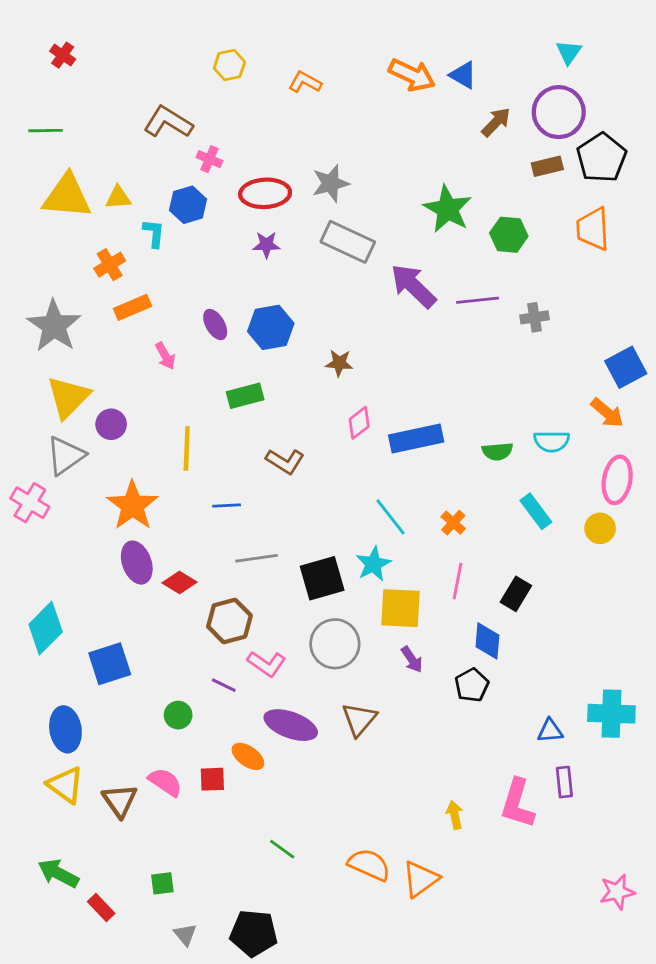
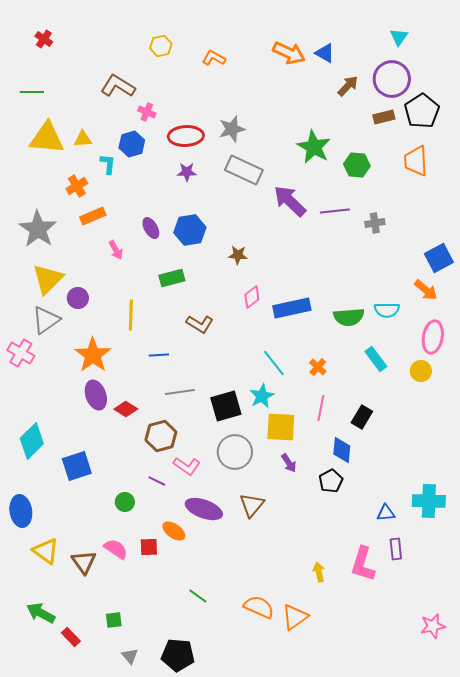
green semicircle: (497, 451) -> (349, 317), size x1.4
blue ellipse: (65, 729) -> (21, 511), moved

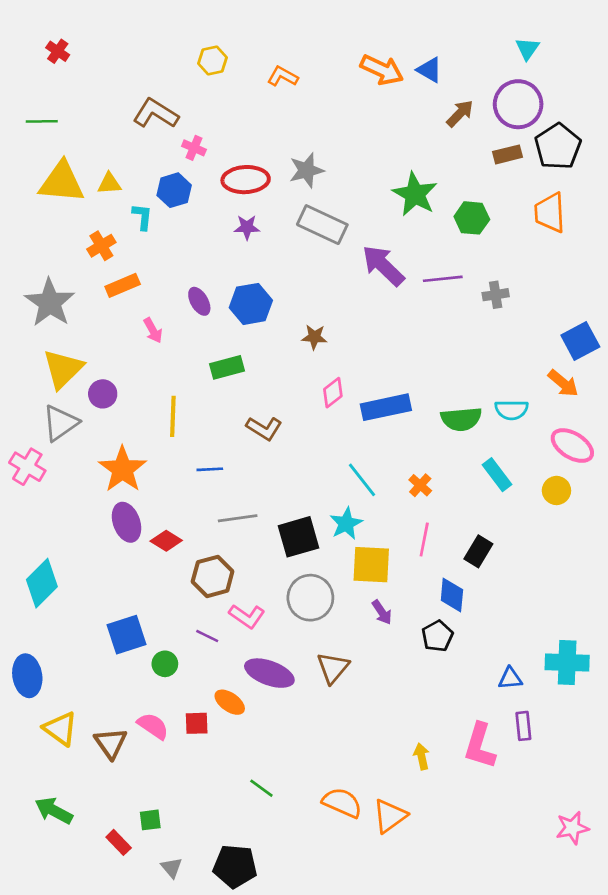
pink ellipse: (433, 337) -> (572, 446), turned -68
blue square: (77, 466) -> (127, 635), moved
red rectangle: (71, 637) -> (119, 842), moved

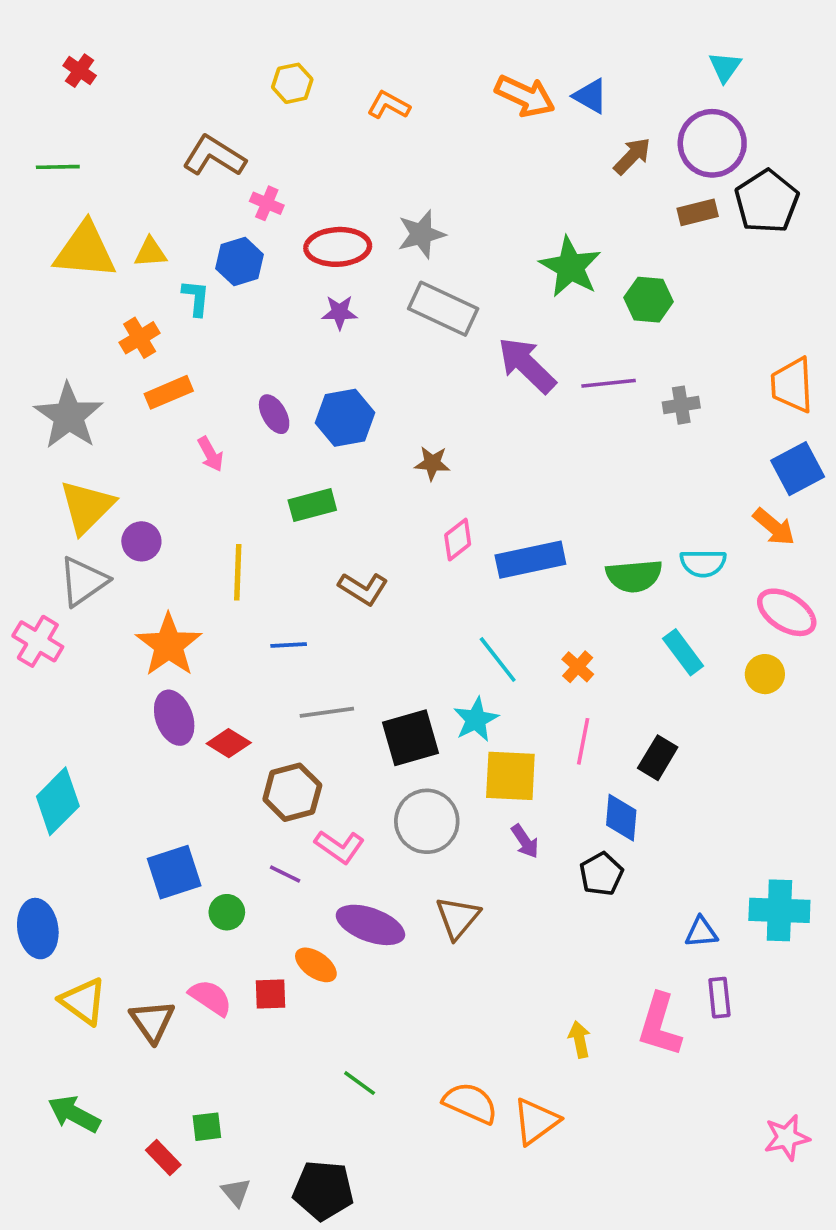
orange trapezoid: (550, 213) -> (792, 385), moved

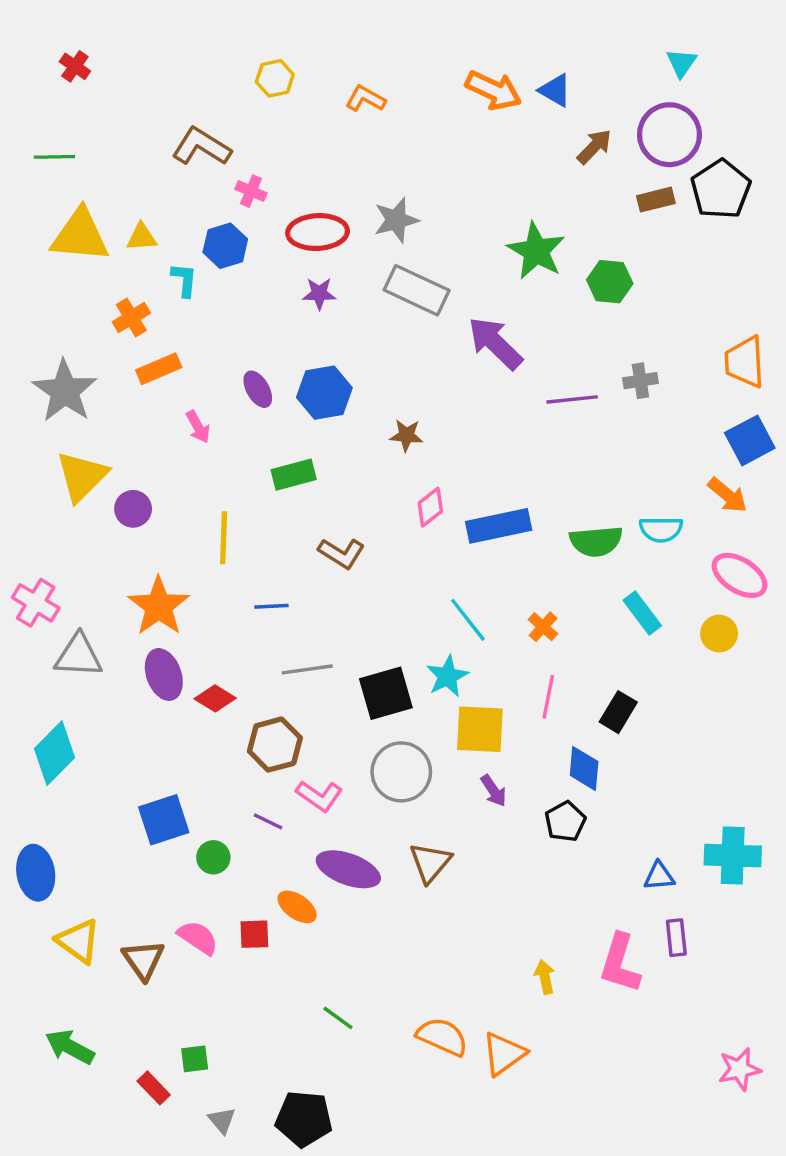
purple line: (609, 383) -> (572, 399), moved
gray triangle: (83, 581) -> (78, 656), moved, turned 38

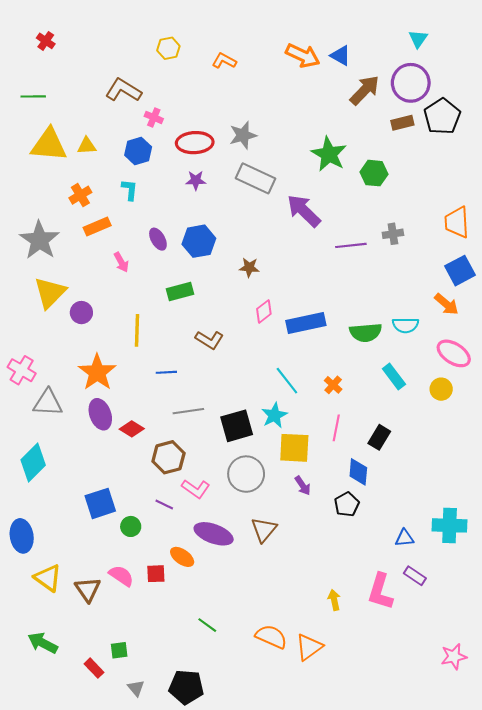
brown arrow: (594, 147) -> (365, 90), size x1.4
cyan L-shape: (184, 280) -> (130, 190), moved
purple rectangle: (676, 938) -> (415, 576), turned -50

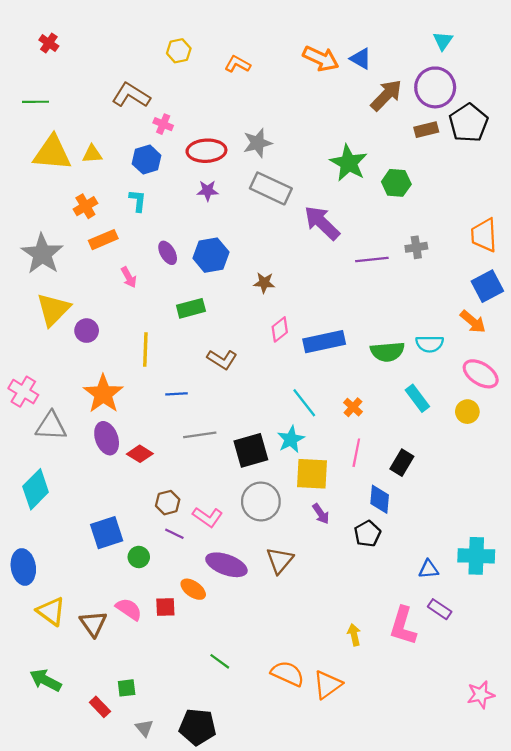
brown hexagon: (168, 457) -> (168, 503), moved, size x0.7

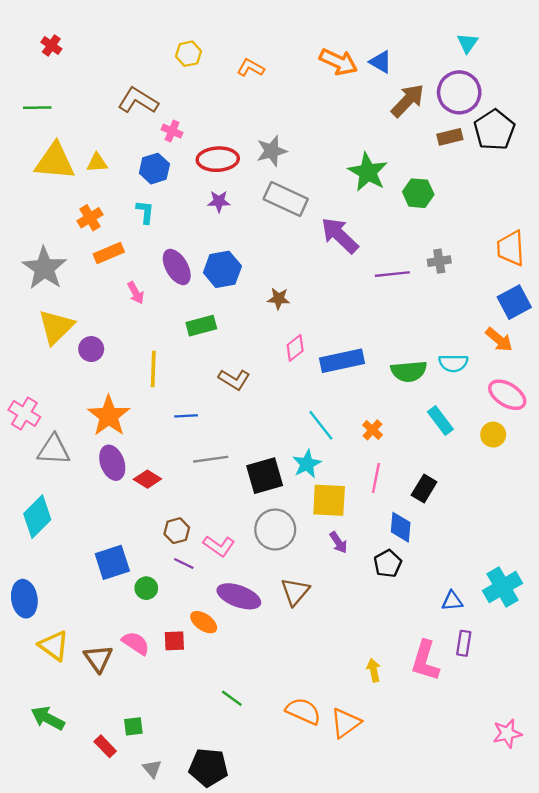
purple ellipse: (168, 253) -> (177, 267), size x1.4
cyan cross: (476, 556) -> (503, 587), turned -32
purple rectangle: (440, 609) -> (464, 643), turned 65

